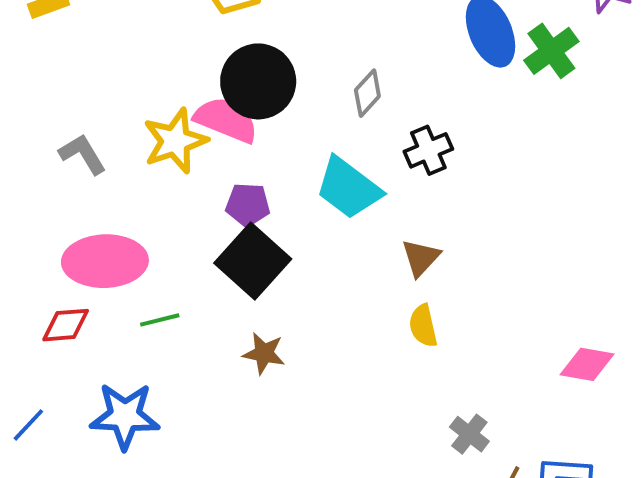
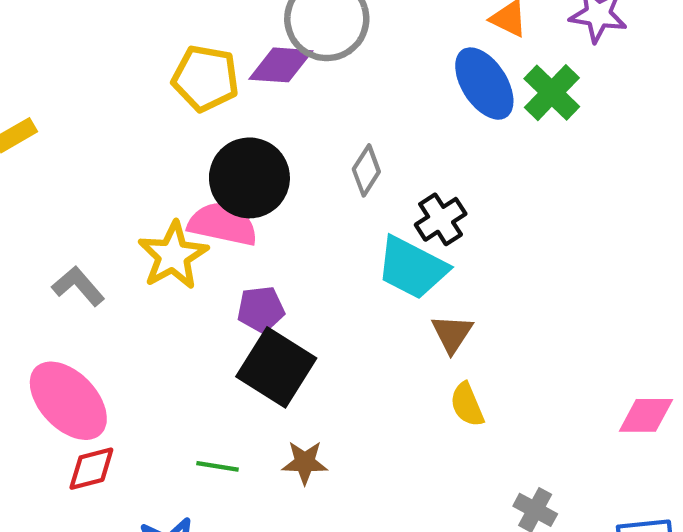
cyan trapezoid: (348, 188) -> (412, 268), moved
pink ellipse: (105, 261) -> (68, 401), moved, turned 58
green line: (160, 320) -> (217, 466), moved, turned 33

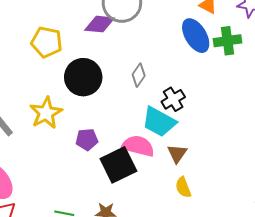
yellow pentagon: (205, 78) -> (47, 42), moved
green cross: (552, 93) -> (227, 41), turned 36
pink semicircle: (223, 224) -> (138, 146), moved
black square: (276, 367) -> (118, 165), moved, turned 30

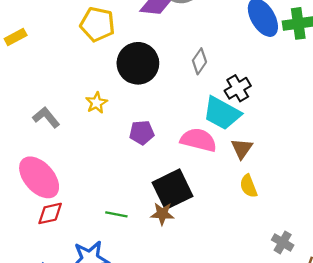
yellow star: (46, 113) -> (97, 103), size x0.6
black square: (118, 165) -> (172, 189), moved

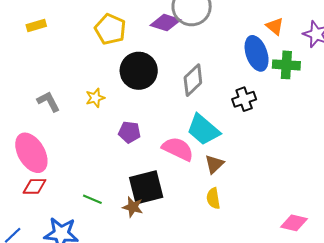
gray diamond: (199, 61) -> (193, 80), size x1.4
black cross: (238, 88) -> (244, 99), moved

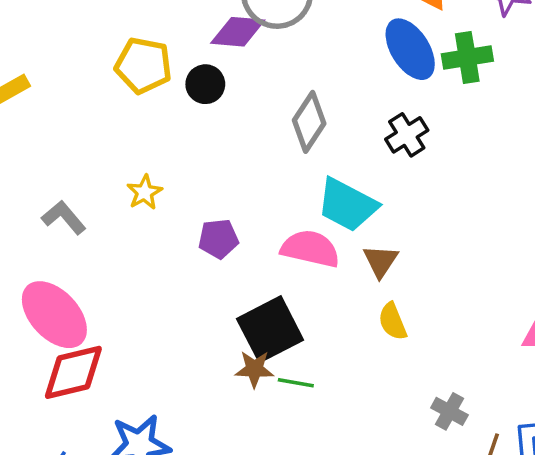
black circle: (139, 71) -> (205, 84), moved, size x0.6
red diamond: (34, 186) -> (73, 372), size x1.5
green line: (92, 199) -> (296, 383), moved

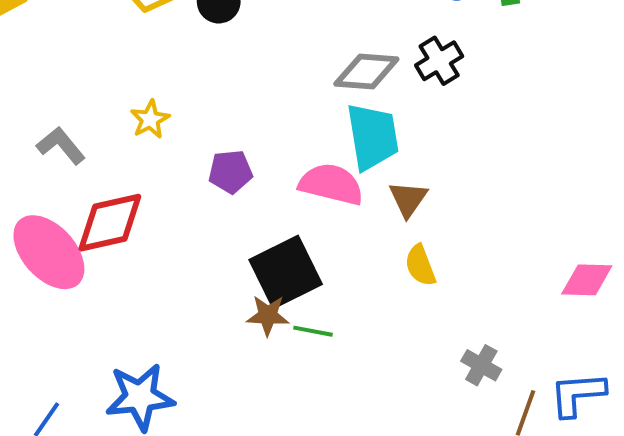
gray diamond: (309, 122) -> (366, 71), moved, turned 60
cyan trapezoid: (347, 205) -> (373, 137), turned -128
red diamond: (73, 372) -> (110, 223), moved

